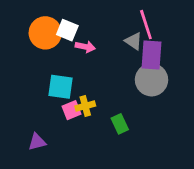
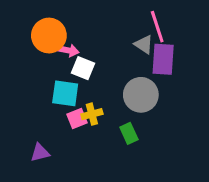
white square: (67, 30) -> (83, 68), moved
pink arrow: (85, 47) -> (68, 50), moved
gray circle: (152, 80) -> (141, 95), moved

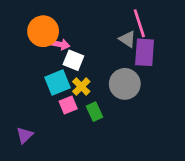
cyan square: (65, 93) -> (58, 83), turned -30
yellow cross: (92, 114) -> (81, 87), moved, turned -30
green rectangle: (129, 133) -> (94, 112), moved
purple triangle: (40, 153) -> (25, 135), moved, turned -30

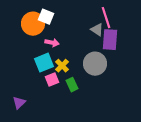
pink arrow: (60, 44) -> (52, 43), moved
white square: (73, 60) -> (46, 17), moved

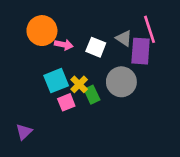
white square: (46, 17) -> (96, 47), moved
pink line: (106, 18) -> (150, 29), moved
pink arrow: (52, 43) -> (64, 45), moved
green rectangle: (72, 85) -> (92, 95), moved

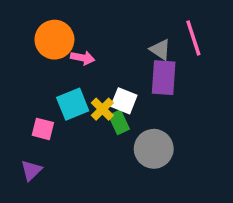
white square: (96, 47) -> (124, 101), moved
purple rectangle: (141, 51) -> (164, 78), moved
gray circle: (121, 82) -> (154, 149), moved
pink square: (66, 102) -> (43, 129), moved, turned 36

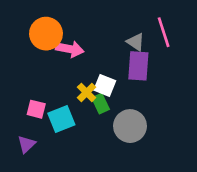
pink arrow: (83, 58) -> (70, 49), size x1.4
cyan square: (73, 104) -> (61, 119), moved

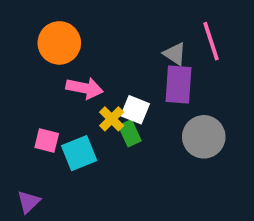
pink arrow: (70, 49) -> (85, 88), moved
gray circle: (130, 126) -> (204, 137), moved
purple triangle: (26, 144) -> (29, 202), moved

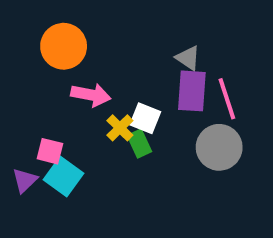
pink line: (211, 41) -> (227, 99), moved
cyan square: (79, 153) -> (64, 177), moved, turned -32
purple triangle: (29, 202) -> (25, 180), moved

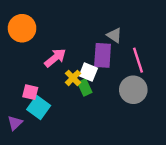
orange circle: (64, 46) -> (22, 28), moved
purple rectangle: (192, 91) -> (103, 55), moved
pink arrow: (91, 95) -> (55, 58), turned -50
purple triangle: (25, 180) -> (15, 123), moved

